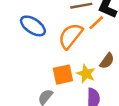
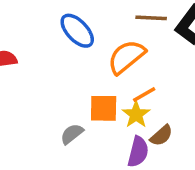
orange line: (96, 23) -> (144, 94), moved
brown semicircle: (107, 61) -> (161, 136), moved

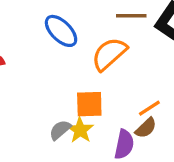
orange line: (144, 94) -> (149, 108), moved
yellow star: (136, 114) -> (80, 130), moved

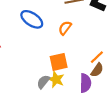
orange semicircle: (109, 54) -> (65, 28), size x0.6

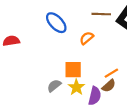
yellow star: (56, 79) -> (76, 87), moved

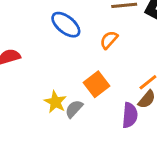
orange square: (73, 70) -> (97, 84), turned -30
yellow star: (76, 87) -> (55, 102), moved

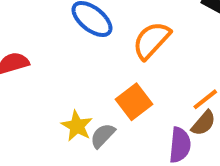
orange semicircle: (109, 40) -> (151, 40), size x1.5

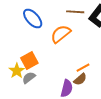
orange square: (134, 102) -> (29, 61), moved

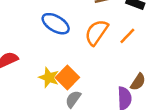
orange line: (83, 68) -> (127, 36), moved
yellow star: (17, 71) -> (49, 78), moved

